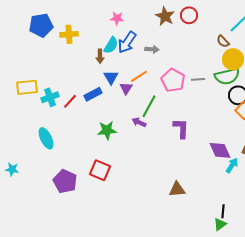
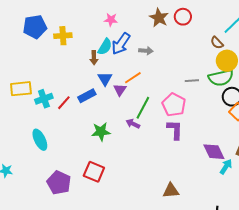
pink pentagon: (173, 80) -> (174, 105), moved

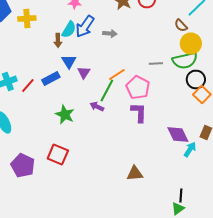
orange line: (133, 78) -> (117, 74), moved
green star: (101, 132) -> (65, 114), turned 30

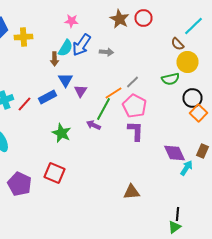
green semicircle: (185, 60) -> (170, 79), moved, size x0.7
gray line: (156, 64) -> (132, 82), moved, turned -40

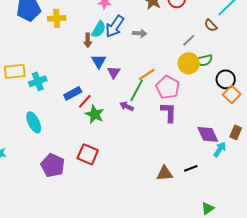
yellow circle: (188, 62) -> (189, 63), moved
gray line: (132, 82) -> (189, 40), moved
blue rectangle: (48, 97) -> (73, 93), moved
red line: (24, 104) -> (85, 101), moved
black line: (178, 214) -> (191, 168), moved, turned 64

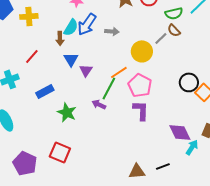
brown semicircle: (211, 25) -> (174, 30), moved
green semicircle: (204, 60) -> (174, 13), moved
yellow circle: (189, 63) -> (142, 51), moved
black circle: (226, 79) -> (189, 82), moved
red line: (85, 101) -> (32, 56), moved

